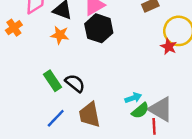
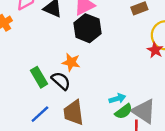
orange star: (60, 35) -> (71, 62), moved

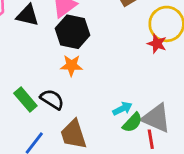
orange star: (71, 62) -> (71, 65), moved

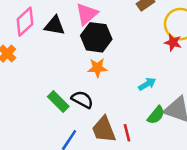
cyan arrow: (122, 109) -> (147, 84), moved
red line: (151, 139) -> (127, 133), moved

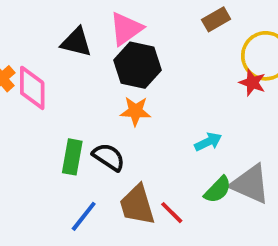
pink diamond: (25, 22) -> (32, 88), moved, turned -52
green rectangle: (58, 102) -> (72, 157), turned 50
red line: (127, 133) -> (172, 213), turned -36

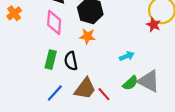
pink diamond: (32, 88) -> (54, 22), moved
black semicircle: (109, 157) -> (71, 61), turned -138
brown trapezoid: (137, 205) -> (85, 89), turned -130

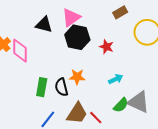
pink diamond: (54, 22) -> (20, 51), moved
red star: (153, 25) -> (106, 47), moved
orange star: (87, 36) -> (77, 77), moved

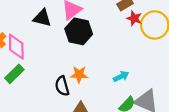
red star: (106, 47) -> (134, 18), moved
green rectangle: (42, 87) -> (14, 74), moved, turned 36

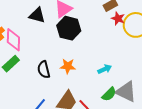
black semicircle: (62, 86) -> (44, 70), moved

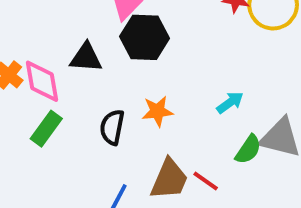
black triangle: (37, 15) -> (86, 58), moved
black semicircle: (44, 70) -> (112, 127), turned 36

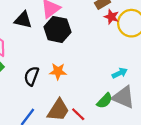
black triangle: (86, 58) -> (23, 20), moved
cyan arrow: (230, 103) -> (120, 73), moved

